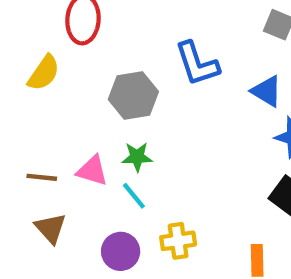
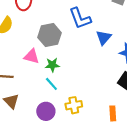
blue triangle: (267, 91) -> (104, 38), moved, turned 42
pink triangle: (92, 171) -> (31, 56), moved

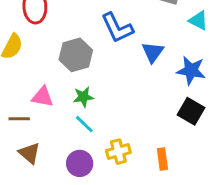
pink triangle: (31, 56) -> (43, 97), moved
orange rectangle: (113, 113) -> (162, 159), moved

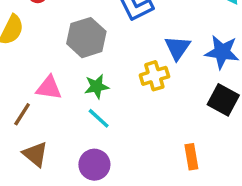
blue triangle: (153, 52) -> (177, 48), moved
brown line: (19, 119) -> (22, 114), turned -55
yellow cross: (118, 152) -> (154, 76), moved

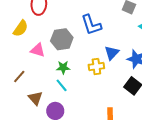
pink triangle: (49, 88) -> (38, 50), moved
brown triangle: (35, 154) -> (35, 98), moved

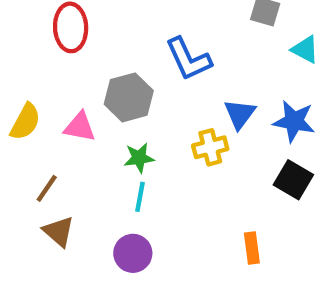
yellow semicircle: (21, 28) -> (25, 122), moved
cyan line: (62, 85) -> (140, 197), turned 56
brown triangle: (35, 98) -> (59, 231), moved

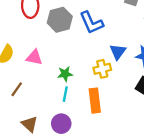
gray hexagon: (129, 97) -> (60, 20), moved
brown triangle: (59, 231) -> (30, 124), moved
orange rectangle: (252, 248) -> (95, 101), moved, size x1.5

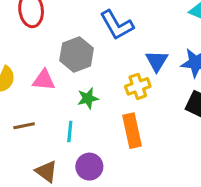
gray hexagon: (60, 20) -> (77, 54), moved
brown line: (17, 89) -> (24, 126), turned 49
cyan line: (65, 94) -> (70, 131), moved

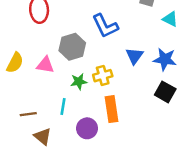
yellow cross: (138, 86) -> (103, 76), moved
brown line: (24, 126) -> (28, 114), moved
purple circle: (89, 167) -> (87, 128), moved

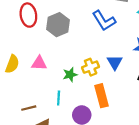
blue L-shape: (105, 26) -> (104, 21), moved
gray hexagon: (72, 47) -> (58, 25), moved
blue triangle: (134, 56) -> (115, 62), moved

